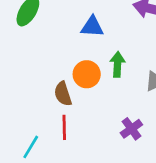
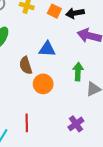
green arrow: (117, 64) -> (78, 72), moved
brown semicircle: (63, 94) -> (26, 65), moved

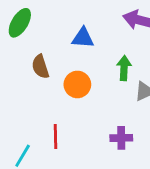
brown semicircle: (26, 65) -> (40, 67), moved
purple cross: (76, 124) -> (121, 138), turned 35

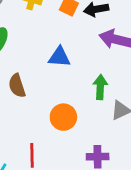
orange circle: (77, 84) -> (63, 117), moved

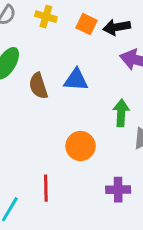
brown semicircle: (17, 86) -> (38, 86), moved

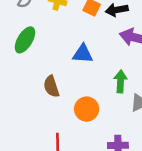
brown semicircle: (38, 86) -> (51, 86), moved

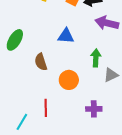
green ellipse: (25, 40) -> (15, 40), moved

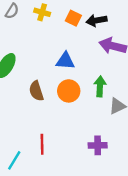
orange circle: (69, 80) -> (69, 91), moved

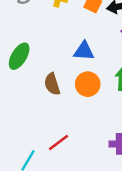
red line: (42, 144) -> (58, 143), turned 54

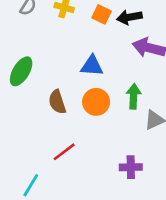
red line: (58, 143) -> (64, 152), moved

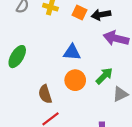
green arrow: (134, 96) -> (104, 76), turned 42
brown semicircle: (57, 102) -> (45, 94), moved

